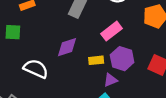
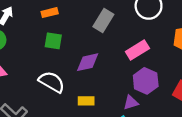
green square: (13, 32) -> (53, 41), moved
yellow rectangle: (96, 60) -> (86, 101), moved

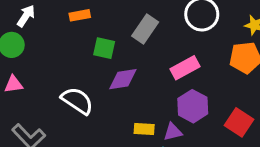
green square: (53, 41) -> (104, 48), moved
yellow rectangle: (86, 101) -> (144, 129), moved

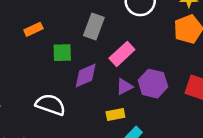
pink rectangle: (185, 68) -> (122, 54), moved
purple triangle: (173, 132) -> (124, 87), moved

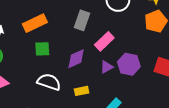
orange rectangle: (33, 29) -> (35, 23), size x1.6
green square: (62, 53) -> (42, 49), moved
yellow rectangle: (115, 114) -> (82, 91), moved

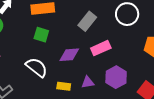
purple triangle: (107, 67) -> (88, 82), moved

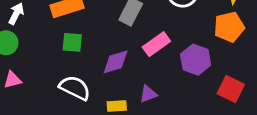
purple hexagon: (116, 77) -> (196, 60), moved

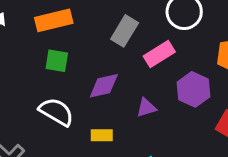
pink rectangle: (156, 44) -> (159, 54), moved
purple triangle: (148, 94) -> (146, 108), moved

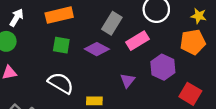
purple diamond: (104, 86) -> (97, 49), moved, turned 40
purple triangle: (146, 108) -> (128, 80), turned -35

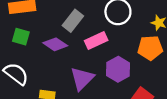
purple triangle: (128, 80) -> (82, 78), size x1.6

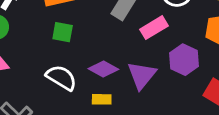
purple diamond: (55, 44) -> (103, 69), moved

